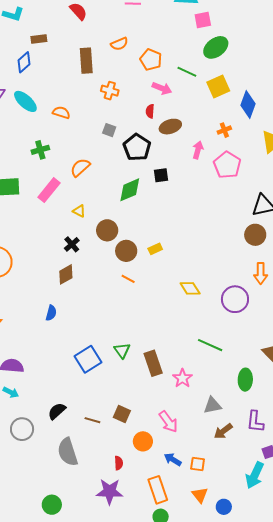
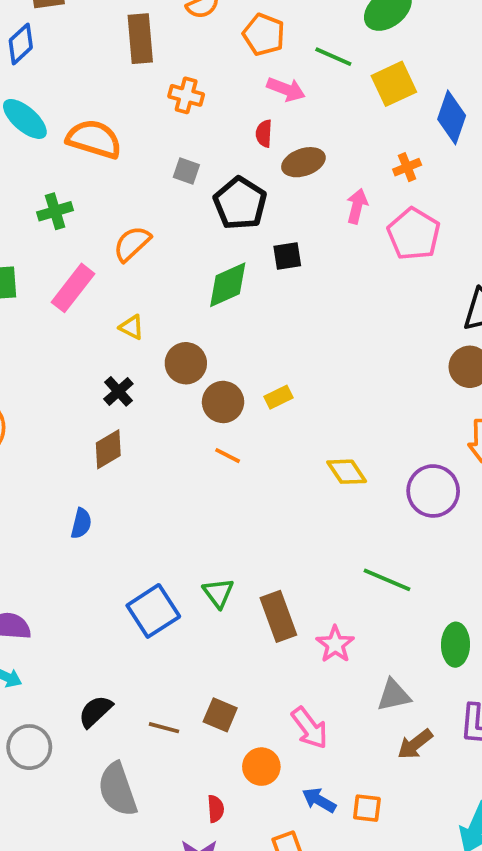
orange semicircle: (61, 113) -> (94, 139), size x1.6

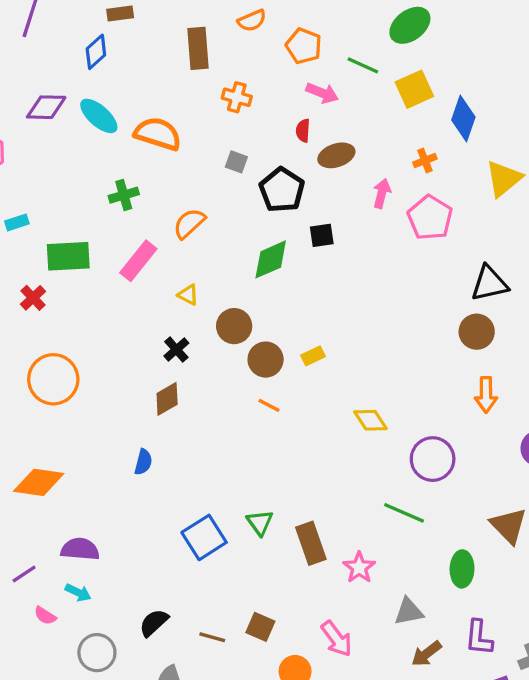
purple circle: (433, 491) -> (433, 459), moved

